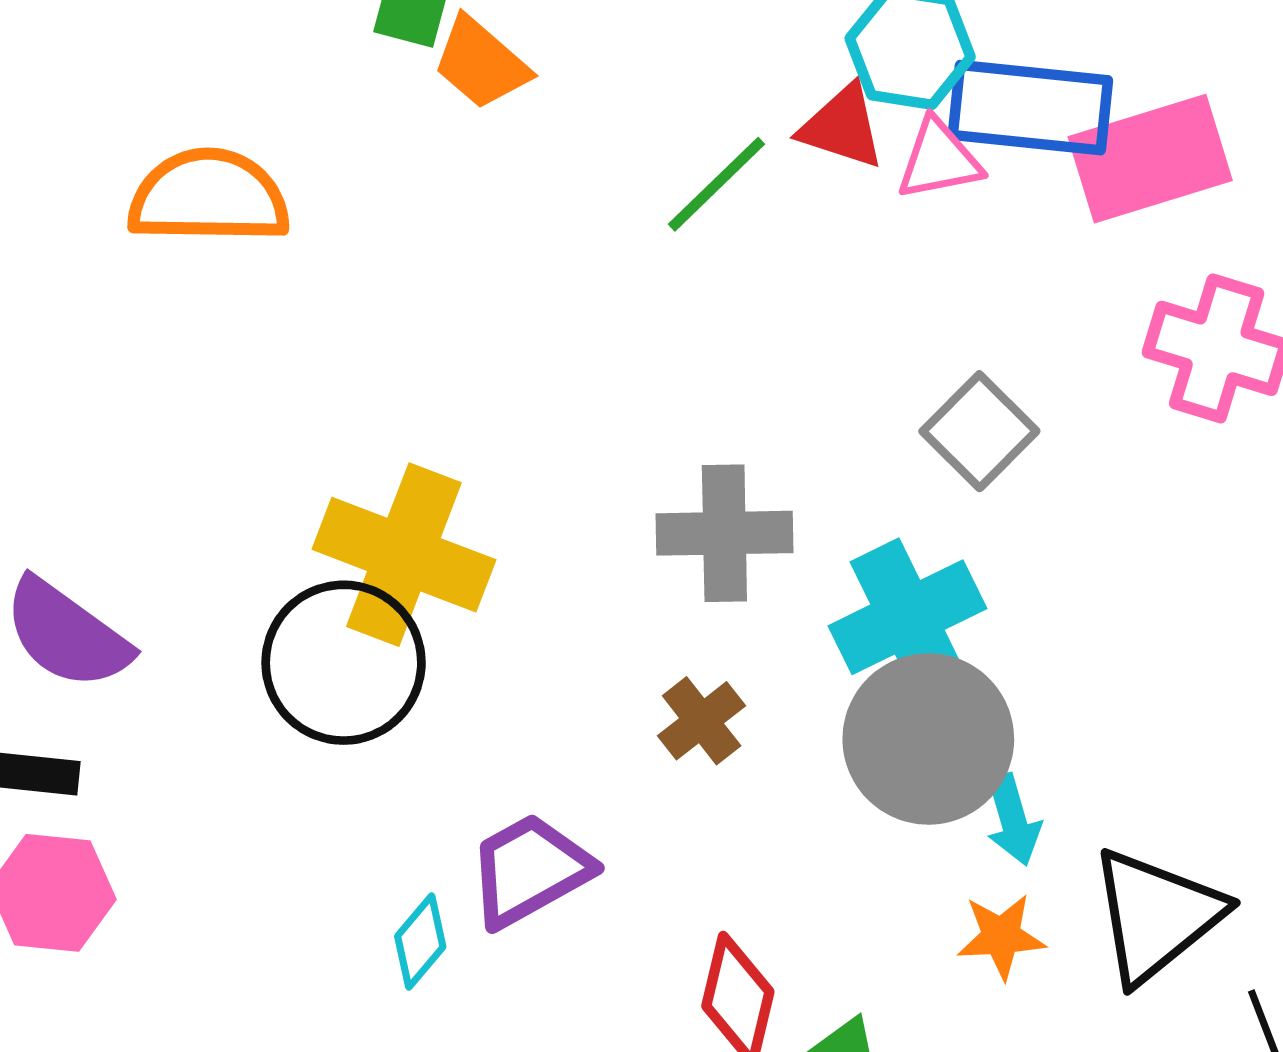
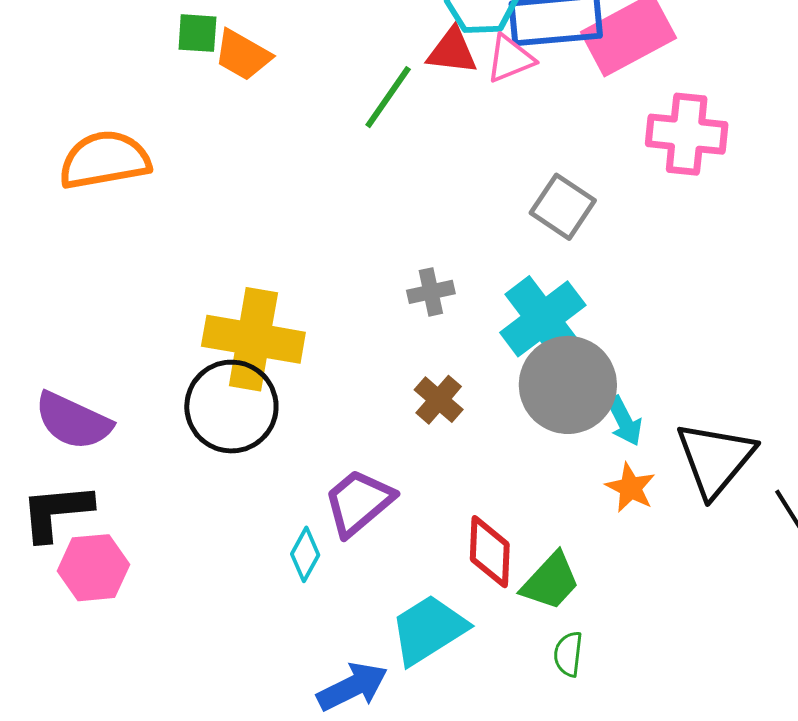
gray cross: (724, 533) -> (431, 292), size x0.6
orange star: (1001, 936) -> (630, 488), turned -30

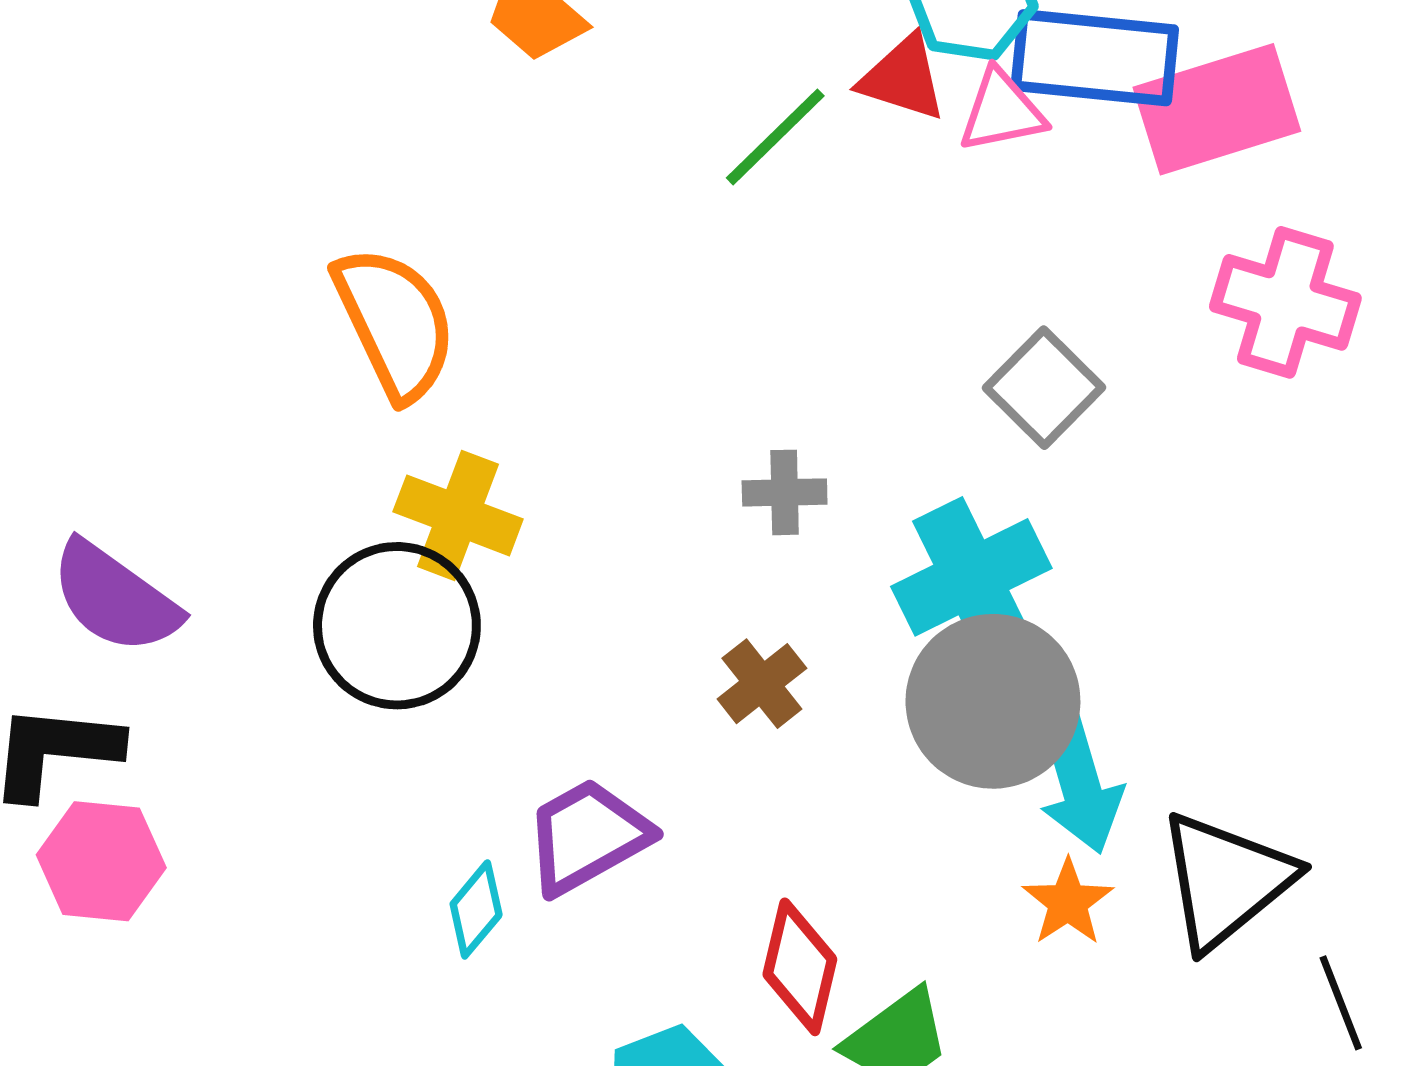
orange semicircle: (105, 160) -> (395, 323), moved, turned 64
yellow cross: (253, 339) -> (458, 515), size x0.7
cyan arrow: (624, 421) -> (1080, 783), size x1.5

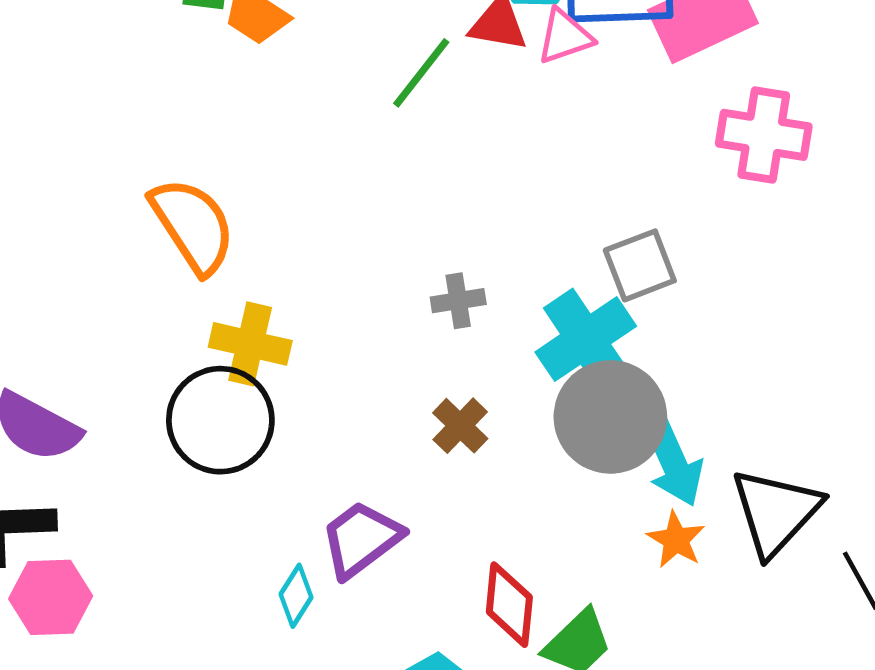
gray square: (1044, 388) -> (640, 265), moved, turned 32

